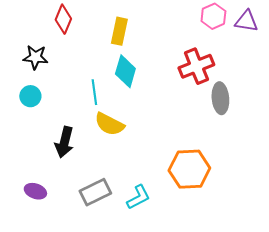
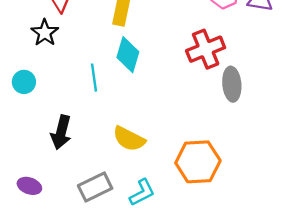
black star: (35, 57) -> (45, 33), moved, turned 30
yellow semicircle: (109, 124) -> (129, 139), moved

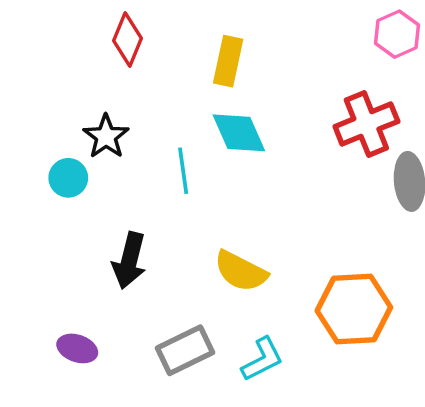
black star: (45, 33) -> (106, 137), moved
cyan diamond: (128, 55) -> (239, 133), turned -40

